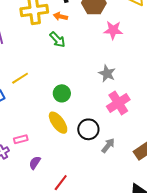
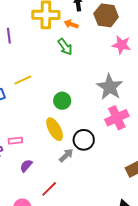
gray star: (107, 73) -> (110, 87), size x1.5
gray arrow: (108, 145) -> (66, 155), moved

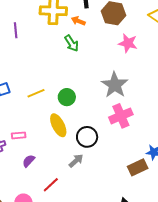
yellow line: (23, 80) -> (36, 93), moved
gray arrow: (66, 155) -> (76, 161), moved

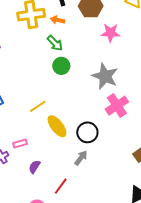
yellow line: (36, 93) -> (38, 106), moved
green circle: (67, 97) -> (61, 66), moved

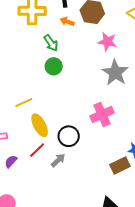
orange arrow: (58, 20) -> (67, 21), moved
gray star: (105, 76) -> (115, 73), moved
red line: (61, 186) -> (37, 150), moved

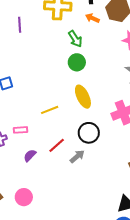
yellow line: (24, 103) -> (50, 110), moved
yellow ellipse: (40, 125) -> (83, 97), moved

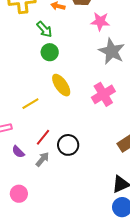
black circle: (89, 133) -> (68, 145), moved
purple semicircle: (30, 156) -> (18, 152), turned -80
gray arrow: (77, 156) -> (42, 159), moved

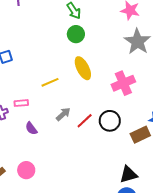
red line: (43, 137) -> (85, 121), moved
black circle: (68, 145) -> (110, 121), moved
gray arrow: (42, 159) -> (63, 114), moved

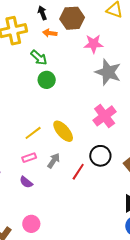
yellow ellipse: (83, 68) -> (63, 131), moved
pink rectangle: (21, 103) -> (29, 158), moved
red line: (85, 121) -> (78, 172), moved

